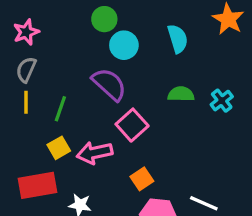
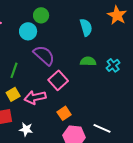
cyan circle: (124, 45) -> (28, 31), moved

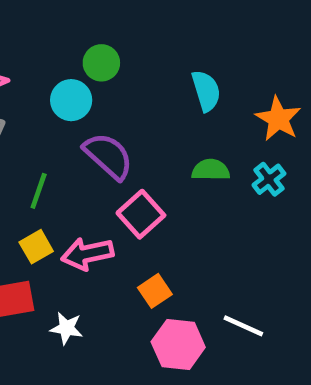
orange star: (117, 15) -> (278, 119), moved

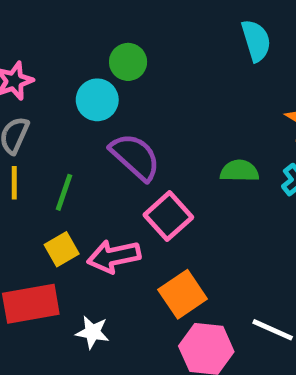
cyan semicircle: (206, 91) -> (256, 41), moved
orange square: (155, 291) -> (183, 294), size x1.4

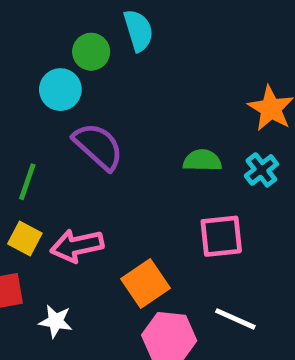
cyan semicircle: (256, 41) -> (138, 30), moved
pink square: (168, 216) -> (221, 236), moved, turned 36
yellow square: (62, 249) -> (25, 239), turned -32

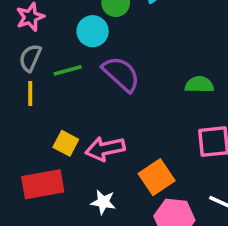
green line: (27, 182) -> (68, 70), moved, turned 56
white star: (56, 321) -> (103, 202), moved

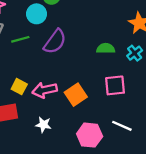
purple semicircle: (121, 74) -> (55, 42), turned 84
orange square: (157, 177) -> (76, 95), moved

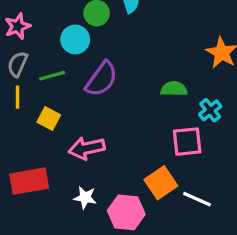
cyan cross: (135, 53) -> (210, 110), moved
yellow square: (19, 87) -> (49, 119), moved
orange square: (76, 95) -> (161, 183), moved
pink hexagon: (90, 135) -> (126, 212), moved

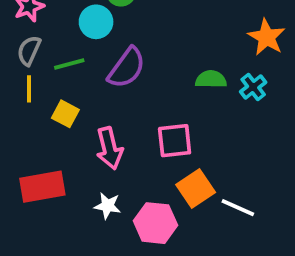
cyan cross: (210, 110) -> (253, 87), moved
pink square: (187, 142) -> (175, 141), moved
pink arrow: (87, 148) -> (109, 148), turned -92

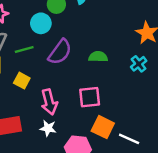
green semicircle: (211, 79) -> (98, 57), moved
orange square: (196, 189) -> (103, 127), turned -30
white star: (108, 206) -> (48, 128), moved

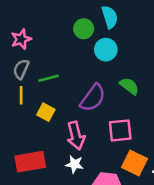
cyan circle: (41, 23) -> (106, 50), moved
purple semicircle: (60, 52) -> (93, 98), moved
green semicircle: (98, 57) -> (129, 86), turned 36

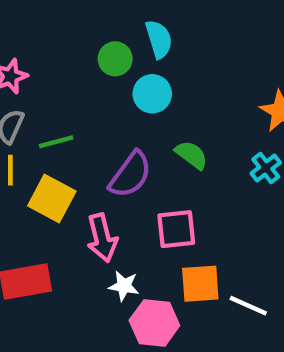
yellow square: (46, 112) -> (52, 199), size x1.5
orange square: (134, 163) -> (200, 284), turned -30
white star: (75, 164) -> (124, 286), moved

